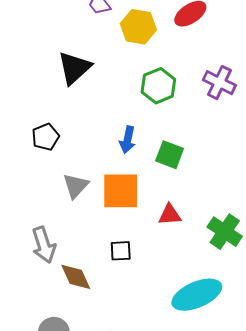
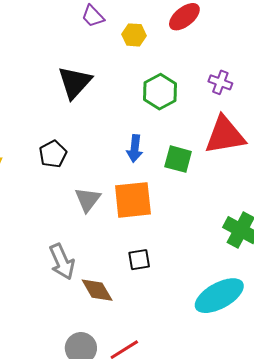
yellow hexagon: (138, 27) -> (134, 35), size x0.7
purple cross: (219, 83) -> (220, 82), size x0.7
red triangle: (170, 215) -> (225, 135), moved, size x1.8

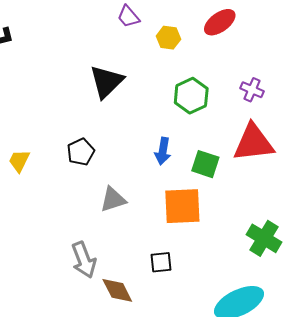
gray triangle: (88, 200) -> (113, 199), turned 32
orange square: (133, 200) -> (182, 206), moved

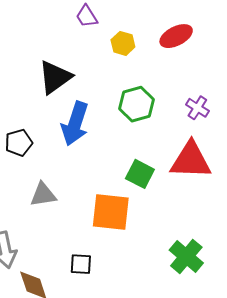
blue arrow: (163, 151) -> (75, 124), moved, size x1.6

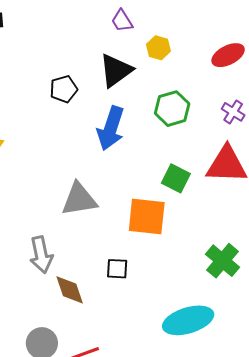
red ellipse: (176, 36) -> (228, 55), moved
black triangle: (55, 77) -> (116, 70), moved
black pentagon: (19, 143) -> (64, 89), moved
gray triangle: (43, 195) -> (79, 199), size x1.4

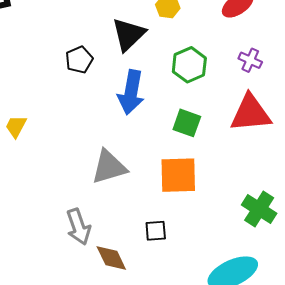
green square: (176, 178) -> (187, 123), moved

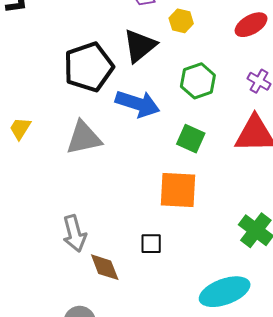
black pentagon: (79, 60) -> (89, 67), size x1.8
blue arrow: (131, 92) -> (138, 104), turned -87
gray triangle: (109, 167) -> (84, 138), moved

